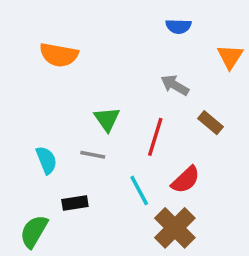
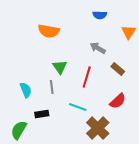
orange semicircle: (59, 55) -> (49, 31), moved
gray line: (93, 155) -> (52, 87), turned 72
red semicircle: (186, 180) -> (118, 101), moved
cyan line: (139, 190) -> (78, 107), turned -42

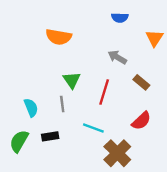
green semicircle: (19, 130) -> (19, 141), moved

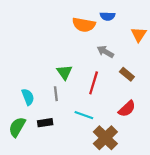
orange semicircle: (59, 37) -> (84, 25), moved

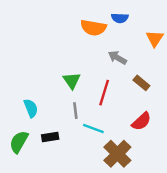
gray line: (56, 94) -> (75, 111), moved

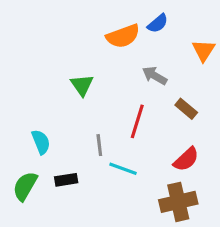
blue semicircle: (120, 18) -> (158, 23), turned -42
orange semicircle: (93, 28) -> (123, 36), turned -30
green triangle: (72, 80) -> (82, 85), moved
brown cross: (117, 154) -> (178, 202), moved, turned 32

